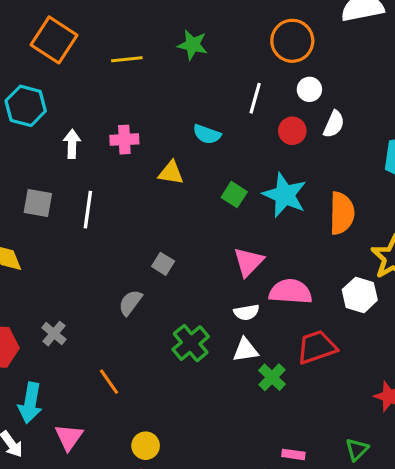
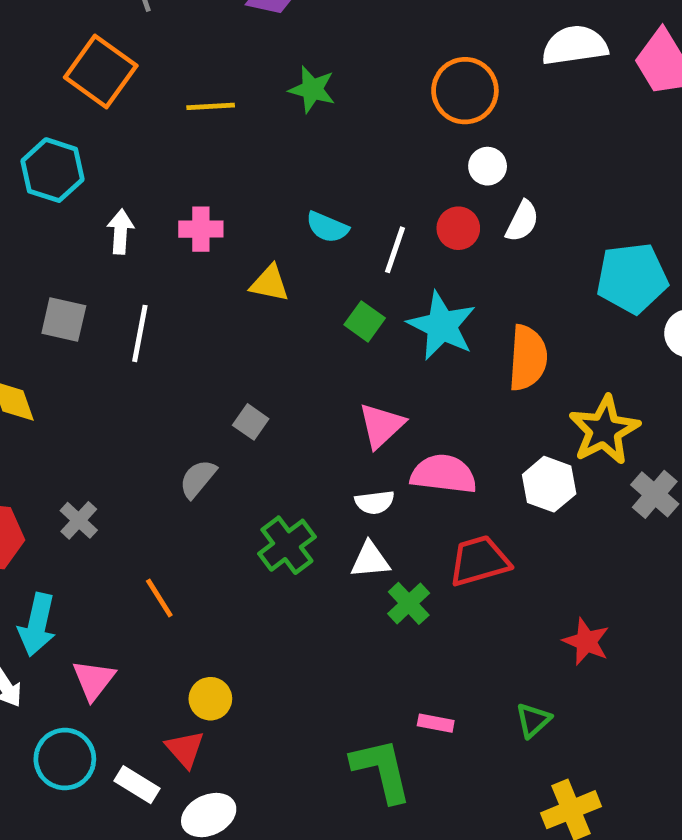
white line: (255, 98) -> (395, 250), moved

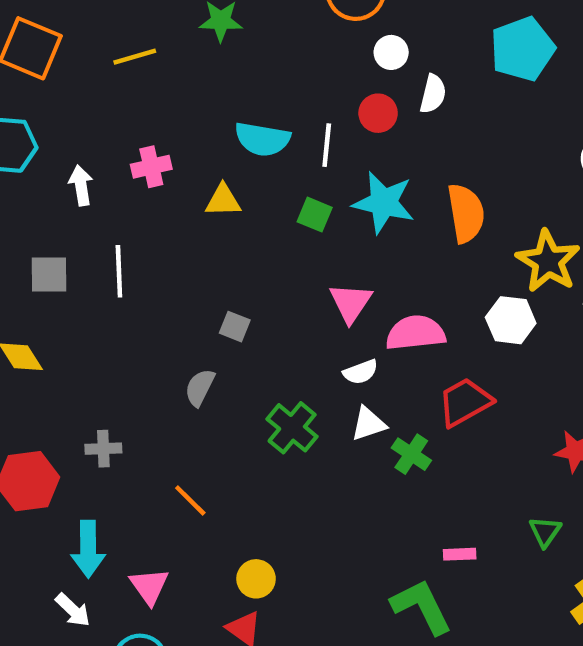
cyan semicircle: (327, 227) -> (262, 139), size x1.4
cyan pentagon: (632, 278) -> (522, 49), moved
gray cross: (79, 520) -> (103, 449), turned -32

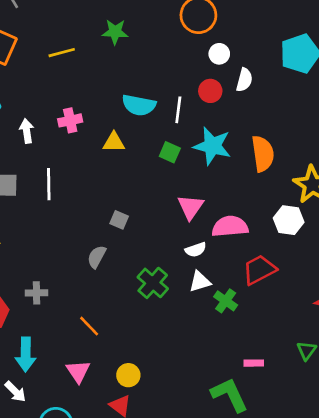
pink triangle: (149, 586) -> (78, 371), moved

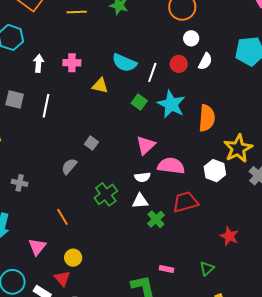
orange line: (89, 326) -> (62, 217), moved

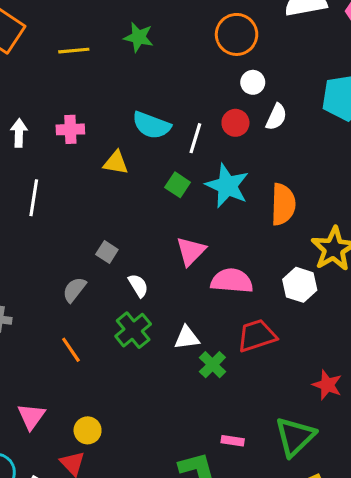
white semicircle: (142, 177) -> (138, 286), moved, turned -112
orange line: (62, 217) -> (71, 350), moved
green triangle: (207, 268) -> (295, 437), size x1.8

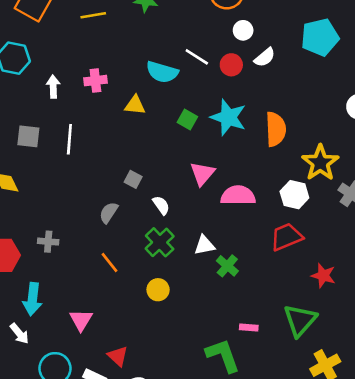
white semicircle: (276, 117) -> (265, 57), turned 30
white line: (195, 138) -> (197, 57), moved, turned -70
red trapezoid: (257, 336) -> (286, 237), moved
yellow circle: (88, 430) -> (158, 290), moved

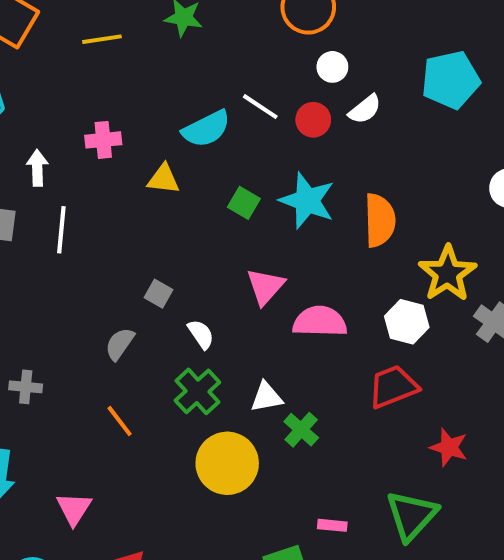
cyan semicircle: (162, 72) -> (206, 129), turned -44
white arrow: (53, 87) -> (37, 168), moved
yellow circle: (158, 290) -> (227, 463), moved, size x1.8

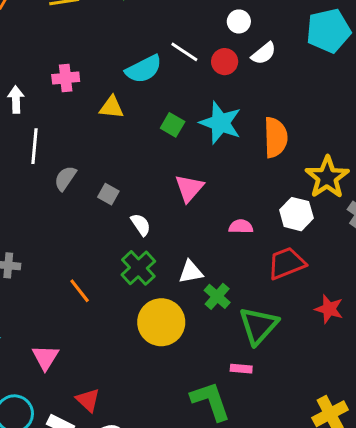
pink semicircle: (320, 321) -> (241, 227), moved, size x0.6
gray semicircle: (120, 344) -> (65, 178), moved
green triangle: (412, 516) -> (258, 326), moved

